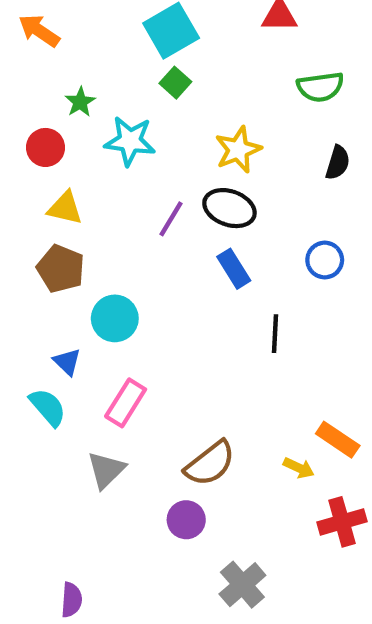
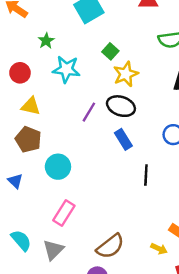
green square: (175, 83) -> (110, 51), moved
green star: (80, 102) -> (46, 41), moved
blue triangle: (67, 362) -> (15, 181), moved
cyan semicircle: (48, 407) -> (21, 240), moved

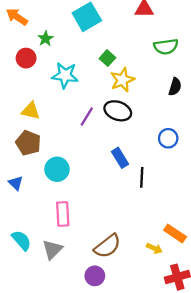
green star: (46, 41) -> (46, 39), moved
red circle: (20, 73) -> (26, 58), moved
blue rectangle: (123, 139) -> (120, 158), moved
pink rectangle: (64, 213) -> (63, 214), turned -35

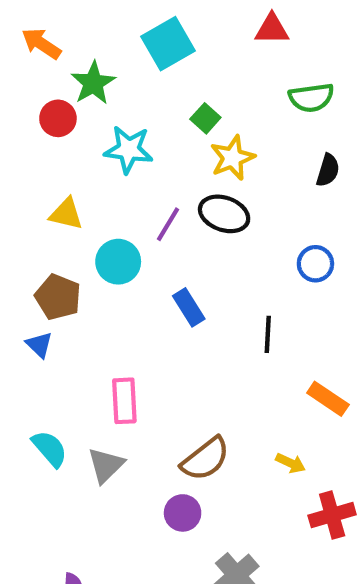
green star: (46, 39) -> (93, 83), size x1.5
brown pentagon: (28, 143) -> (58, 297), moved
blue rectangle: (120, 158) -> (189, 307), moved
cyan circle: (57, 169) -> (118, 262), moved
orange rectangle: (175, 233) -> (328, 399), moved

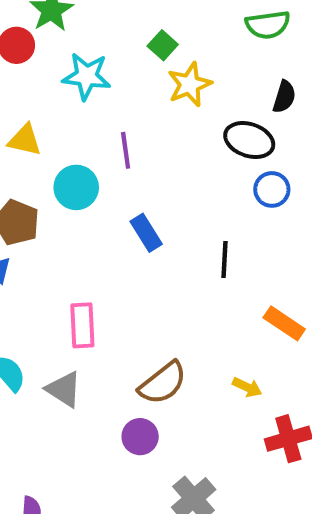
black ellipse: (224, 214) -> (249, 140), moved
purple line: (168, 224) -> (126, 150), turned -39
gray triangle: (106, 465) -> (64, 389), turned -42

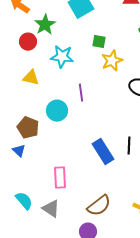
green square: (163, 45) -> (99, 42), turned -32
yellow triangle: (25, 140) -> (31, 78), moved
blue rectangle: (146, 233) -> (103, 152), moved, size x1.4

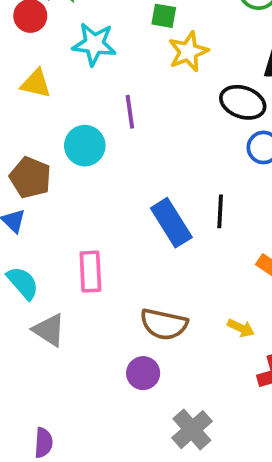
cyan semicircle: (24, 201) -> (23, 283), moved
brown semicircle: (99, 206) -> (164, 324), turned 50
gray triangle: (51, 209) -> (49, 330), moved

